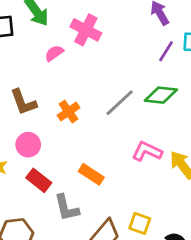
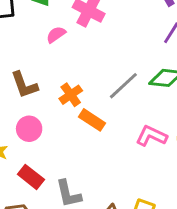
orange rectangle: (91, 174) -> (92, 120), moved
red rectangle: (39, 180) -> (31, 177), moved

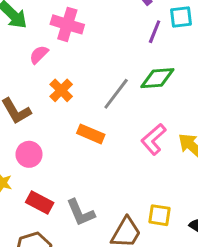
orange cross: (71, 95) -> (61, 90), moved
pink L-shape: (151, 136) -> (153, 139), turned -56

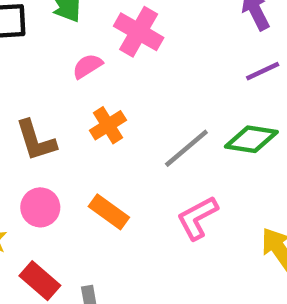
purple line: (155, 32) -> (263, 71), turned 30
orange rectangle: (91, 134) -> (109, 212), moved
pink L-shape: (153, 139) -> (197, 218), moved

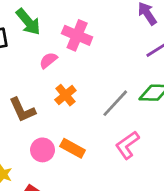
pink circle: (40, 207) -> (42, 150), moved

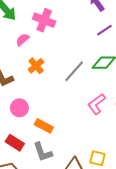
pink L-shape: (127, 145) -> (97, 104), moved
orange rectangle: (73, 148) -> (44, 126), moved

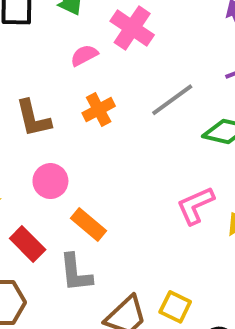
gray line: (74, 71) -> (172, 100), moved

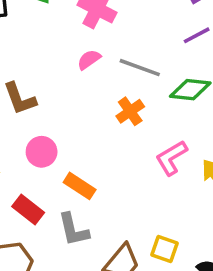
pink semicircle: (84, 55) -> (89, 60), moved
gray line: (172, 100) -> (140, 68), turned 63
orange cross: (99, 110) -> (130, 111), moved

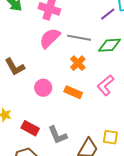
pink semicircle: (89, 60) -> (50, 38), size x1.6
pink circle: (42, 152) -> (43, 88), moved
orange rectangle: (80, 186) -> (73, 92), moved

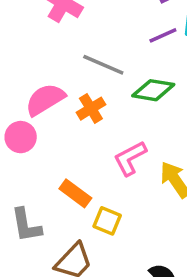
pink semicircle: (50, 38) -> (45, 100), moved
orange rectangle: (73, 92) -> (75, 193), moved
yellow square: (110, 137) -> (107, 221), moved

